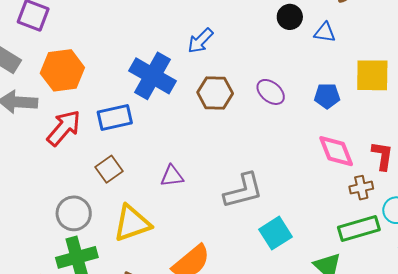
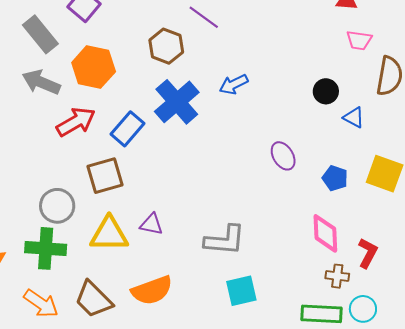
brown hexagon: (215, 93) -> (166, 46), moved
blue rectangle: (115, 118) -> (127, 129), turned -56
brown square: (109, 169) -> (105, 176), size x1.4
purple triangle: (172, 176) -> (151, 224), moved

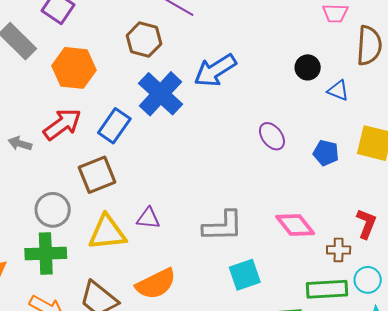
gray arrow: (41, 82) -> (20, 144), moved, size x0.6
blue arrow: (234, 84) -> (215, 70), size x1.5
pink diamond: (325, 233) -> (295, 225), moved, turned -30

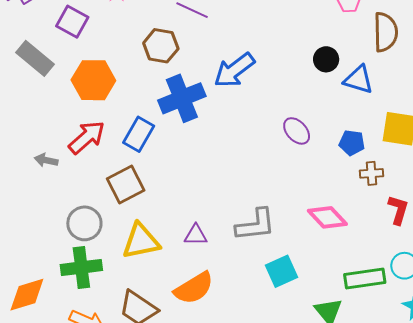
blue triangle: (338, 91) -> (359, 80), size x1.4
blue cross: (161, 94) -> (182, 98), turned 30
purple triangle: (148, 218) -> (196, 235), moved
brown cross: (339, 250) -> (371, 173), moved

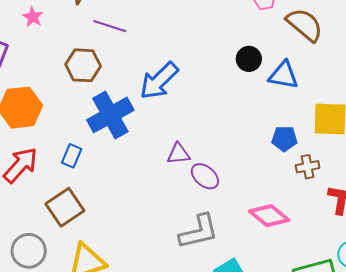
brown semicircle: (386, 32) -> (305, 25), turned -42
purple ellipse: (297, 131) -> (205, 176), moved
blue rectangle: (139, 134) -> (72, 156), size x0.7
purple triangle: (196, 235) -> (178, 154), moved

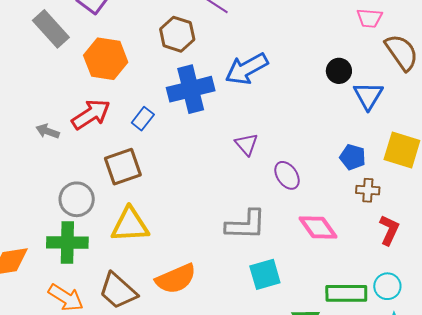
blue triangle: (283, 75) -> (368, 96), turned 36
purple triangle: (178, 154) -> (246, 144), turned 40
purple ellipse: (205, 176) -> (287, 175), moved

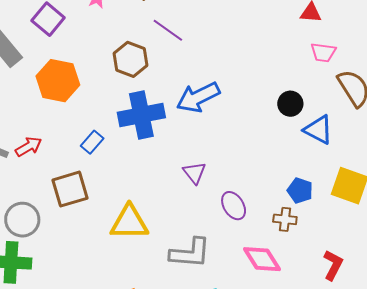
blue triangle: (368, 96) -> (318, 130), turned -36
red arrow: (91, 114) -> (29, 147), moved, size x0.7
brown cross: (368, 190) -> (285, 219), moved
yellow triangle: (130, 225) -> (129, 222), moved

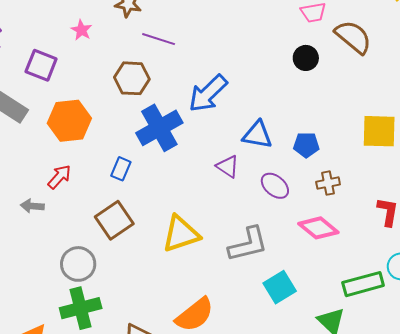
black circle: (290, 104) -> (306, 58), moved
blue triangle: (318, 130) -> (257, 135), moved
red arrow: (29, 147) -> (59, 177), moved
blue pentagon: (300, 190) -> (306, 145), moved

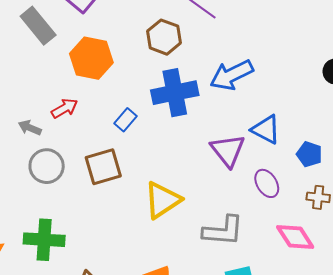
purple triangle: (228, 166) -> (228, 150), size x1.5
yellow triangle: (181, 234) -> (162, 200), turned -33
gray circle: (78, 264) -> (47, 166), moved

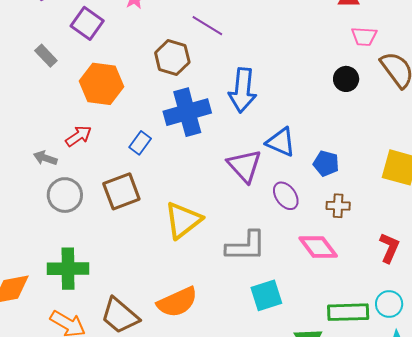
gray rectangle: (38, 26) -> (46, 56), size x0.6
blue arrow: (232, 75) -> (243, 90), turned -54

